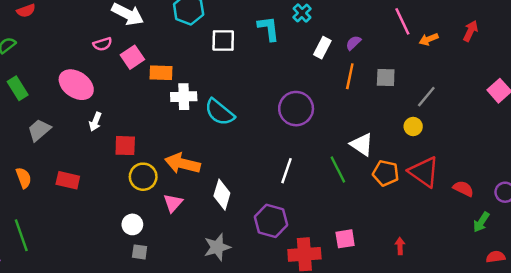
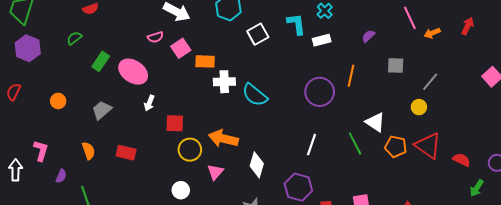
white square: (223, 40) -> (258, 34), turned -30
white rectangle: (322, 48) -> (322, 40), moved, turned 48
orange line: (350, 76) -> (351, 76), moved
green rectangle: (18, 88) -> (101, 61), moved, turned 66

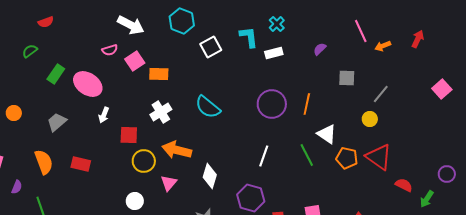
orange line: (351, 76) -> (307, 104), moved
white cross: (224, 82) -> (161, 112), moved, turned -30
orange semicircle: (89, 151) -> (44, 162), size x1.4
red semicircle: (462, 160) -> (404, 185), moved

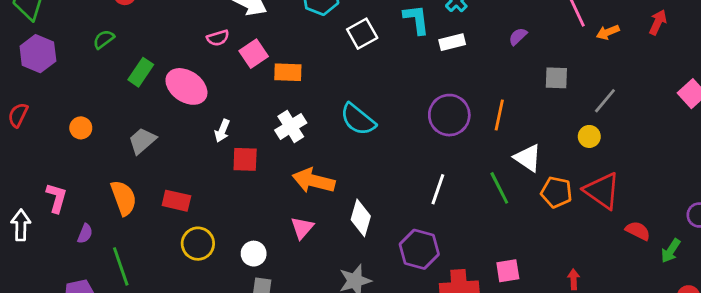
white arrow: (104, 115) -> (222, 131), moved
yellow circle: (144, 161) -> (198, 244), moved

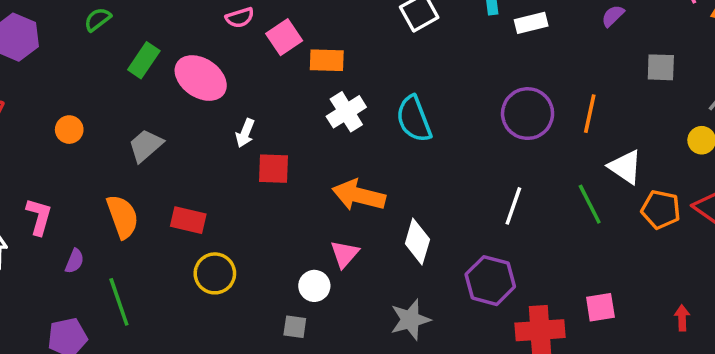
cyan semicircle: (358, 119) -> (414, 119), turned 30
white cross: (291, 126) -> (346, 112), moved
white circle: (254, 254) -> (314, 286), moved

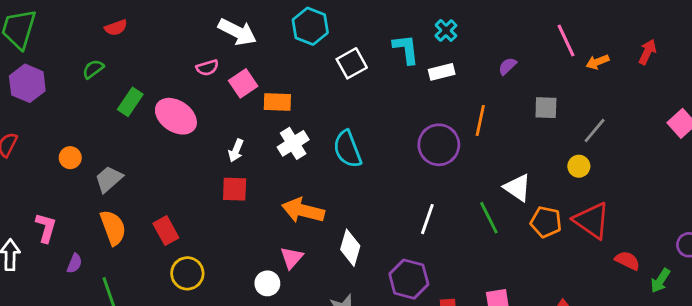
orange line: (590, 114) -> (480, 120), moved
white arrow: (245, 133) -> (236, 150), moved
gray trapezoid: (146, 146) -> (109, 179), moved
red rectangle: (188, 220) -> (166, 231), turned 48

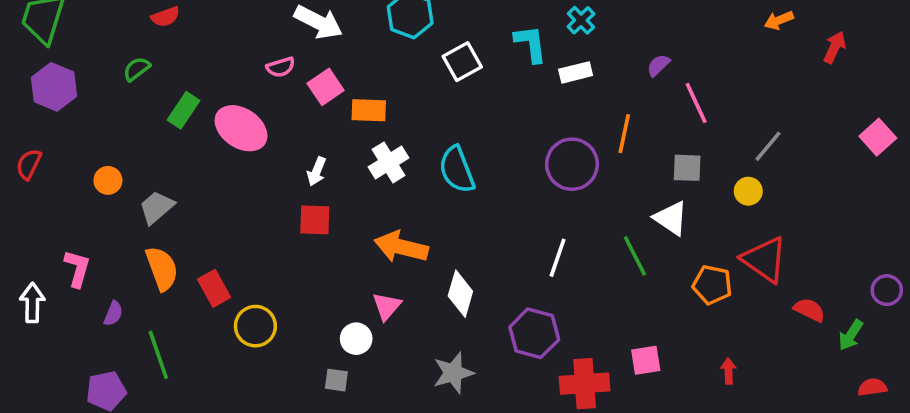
pink line: (566, 40) -> (696, 103), moved
orange arrow: (597, 62) -> (779, 20), moved
gray square: (546, 108) -> (687, 168), moved
orange pentagon: (546, 222) -> (712, 285), moved
red rectangle: (166, 231) -> (214, 288), moved

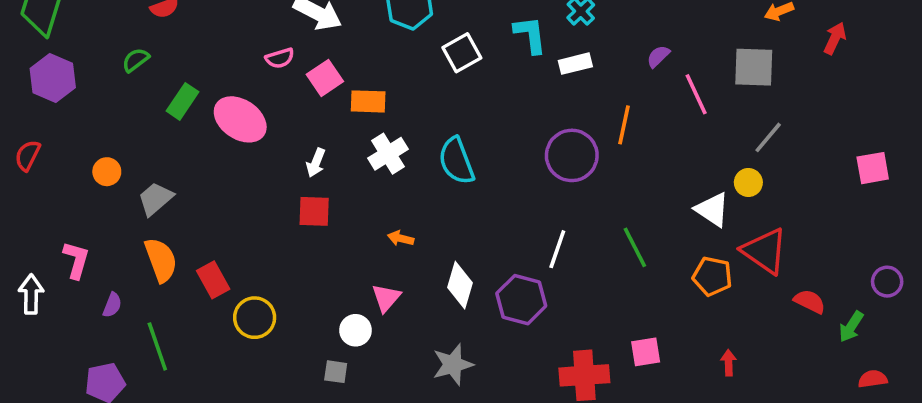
pink square: (878, 137) -> (873, 168), moved, turned 32
gray square: (687, 168) -> (754, 67), moved, size x1.4
white triangle: (671, 218) -> (712, 210), moved
orange arrow: (401, 247) -> (401, 238), size x0.5
purple hexagon: (534, 333) -> (521, 300), moved

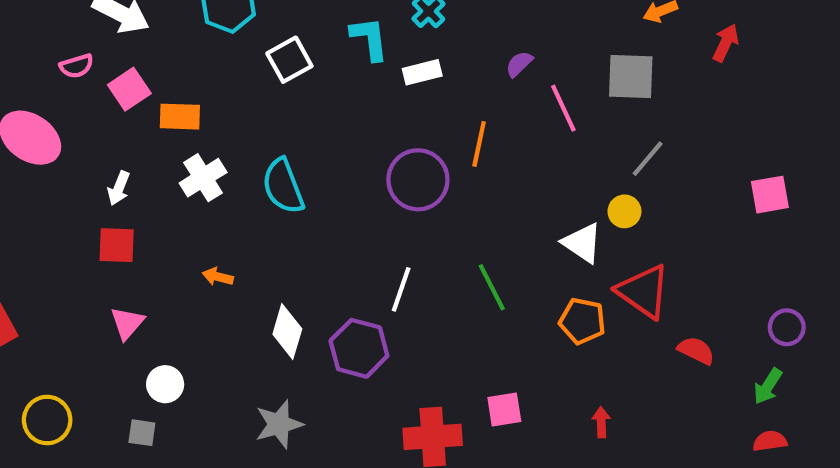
pink triangle: (386, 298) -> (127, 323), moved
yellow circle: (255, 318) -> (47, 420), moved
green arrow: (851, 327) -> (768, 386), moved

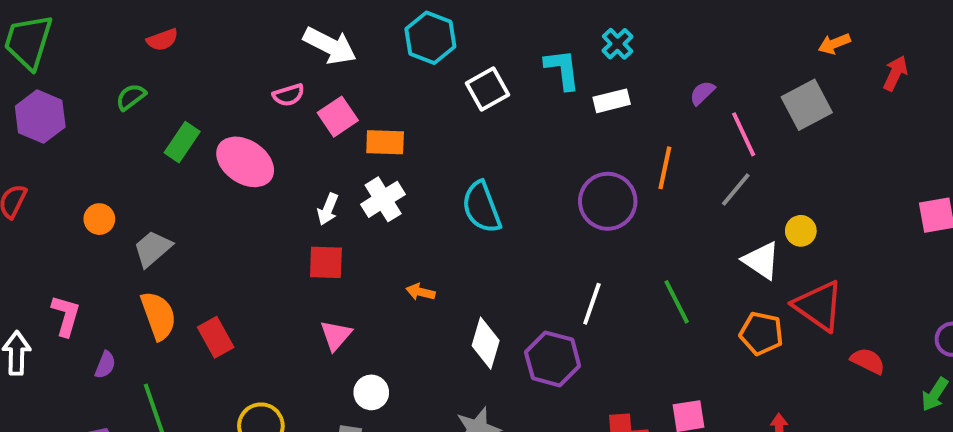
gray square: (631, 77) -> (807, 105), turned -30
gray line: (648, 159) -> (736, 189), moved
white cross: (203, 178) -> (383, 199), moved

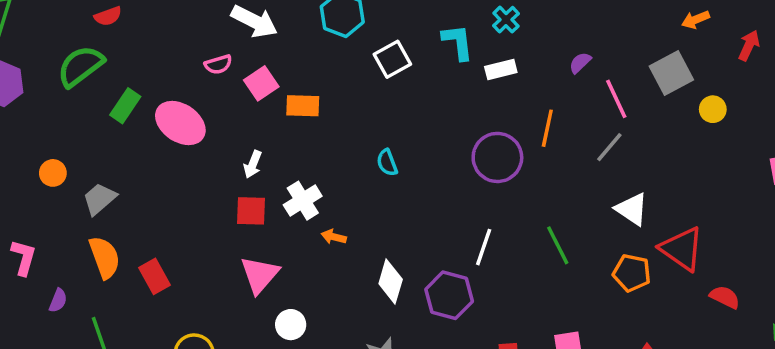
green semicircle: (131, 97) -> (80, 66), size x1.8
white cross: (383, 199) -> (303, 201), moved
cyan semicircle: (482, 207) -> (387, 163), size x0.6
yellow circle: (801, 231) -> (713, 109), moved
pink triangle: (336, 335) -> (260, 275), size x1.4

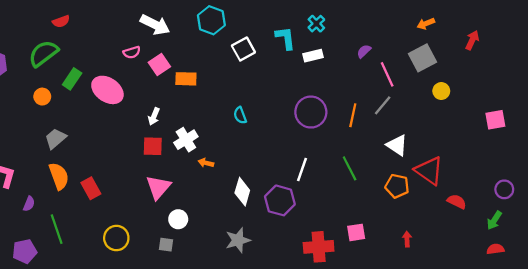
orange arrow: (696, 20) -> (426, 24), moved
yellow circle: (713, 109) -> (441, 91), moved
orange line: (547, 128) -> (353, 115), moved
orange circle: (53, 173) -> (42, 97), moved

